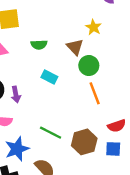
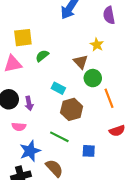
green semicircle: (39, 45) -> (42, 56), moved, turned 144
orange line: (95, 93) -> (109, 98), moved
brown hexagon: (84, 142) -> (72, 109), moved
blue square: (113, 149) -> (89, 151), moved

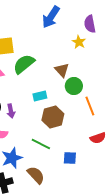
yellow star: (97, 45) -> (79, 42), moved
green semicircle: (42, 56) -> (24, 64), size x1.6
cyan rectangle: (58, 88) -> (40, 96), turned -40

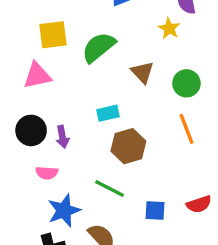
green semicircle: (24, 64) -> (99, 47), moved
green circle: (74, 86) -> (186, 83), moved
red semicircle: (98, 138) -> (199, 204), moved

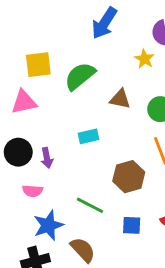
brown triangle: (142, 72) -> (120, 99), turned -35
brown hexagon: (128, 146) -> (129, 177), moved

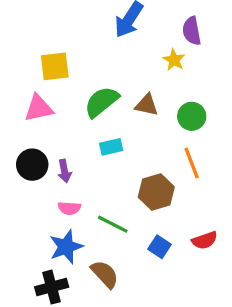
green semicircle: (80, 76) -> (101, 102), moved
pink semicircle: (33, 191) -> (69, 208), moved
blue square: (132, 225) -> (159, 247), turned 30

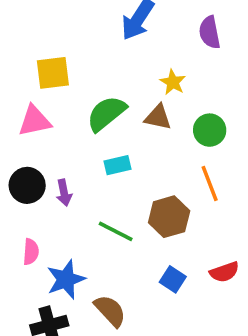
yellow star: (174, 60) -> (173, 82), moved
pink semicircle: (69, 208) -> (31, 252), moved, turned -90
green line: (113, 224) -> (116, 231), moved

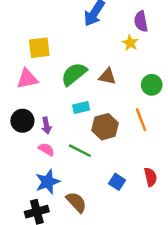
yellow star: (173, 82) -> (130, 43), moved
green circle: (210, 130) -> (152, 85), moved
brown hexagon: (169, 217) -> (105, 127), moved
pink semicircle: (31, 252) -> (46, 149), moved, turned -63
red semicircle: (224, 272) -> (151, 177), turned -84

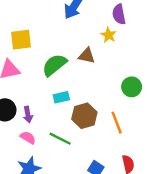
brown triangle: (107, 76) -> (87, 56), moved
green circle: (152, 85) -> (132, 87), moved
orange line: (141, 120) -> (117, 123), moved

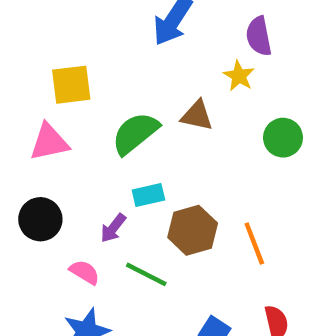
green circle: (132, 87) -> (283, 138), moved
purple arrow: (28, 115) -> (113, 228), moved, turned 49

